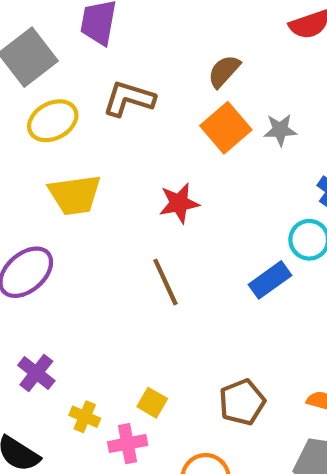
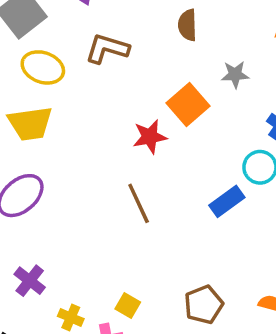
brown semicircle: (224, 71) -> (187, 25), turned -44
yellow ellipse: (53, 121) -> (43, 67), turned 48
orange square: (226, 128) -> (188, 105), moved
yellow trapezoid: (75, 195) -> (30, 124), moved

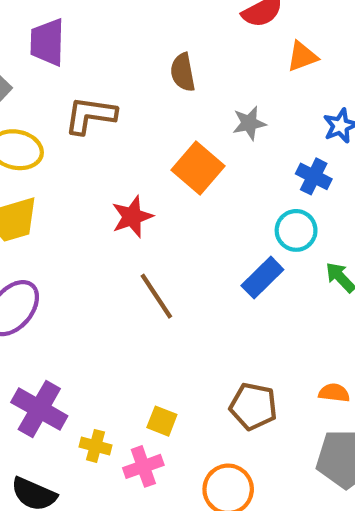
red star: (150, 137) -> (132, 217), moved
purple cross: (30, 281) -> (39, 409), size x1.4
brown pentagon: (204, 305) -> (253, 406), turned -30

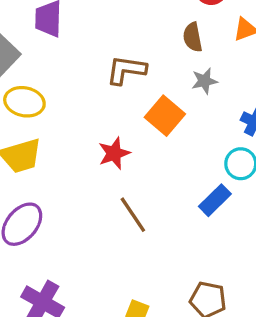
brown semicircle: (183, 72) -> (193, 37), moved
brown L-shape: (90, 115) -> (126, 70), moved

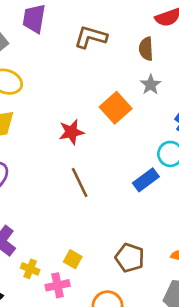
brown L-shape: (126, 70) -> (91, 37), moved
gray star: (204, 81) -> (151, 85), turned -30

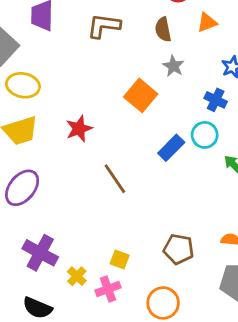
red star: (71, 132) -> (79, 129), moved
blue rectangle: (146, 180) -> (171, 148), moved
yellow cross: (30, 269) -> (77, 276), turned 30

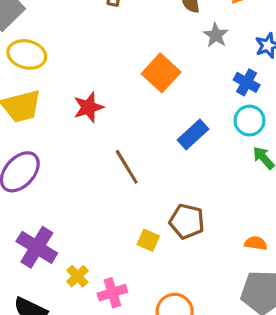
gray star: (173, 66) -> (216, 35), moved
cyan circle: (205, 135) -> (250, 121), moved
brown pentagon: (179, 249) -> (187, 221), moved
yellow square: (120, 259) -> (148, 240), moved

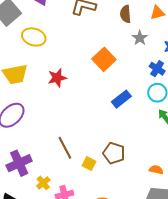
yellow ellipse: (27, 54) -> (34, 37), moved
brown line: (127, 167) -> (65, 148), moved
purple cross: (37, 247) -> (19, 163), turned 30

